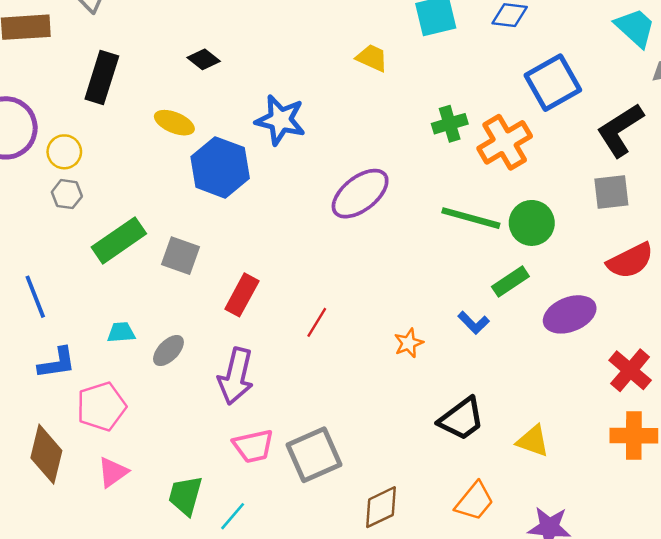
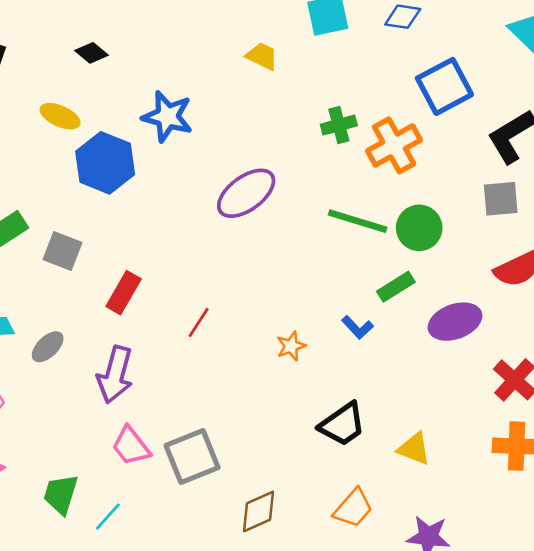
pink trapezoid: (253, 446) -> (131, 446), turned 63

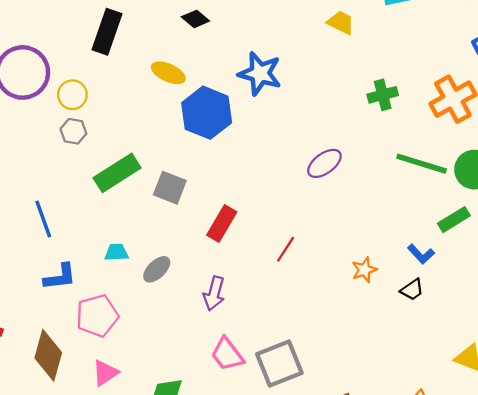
green cross: (339, 125) -> (383, 95), moved
purple ellipse: (246, 193) -> (324, 163), moved, size x0.7
purple arrow: (115, 375) -> (214, 293), size x0.7
black trapezoid: (342, 424) -> (412, 290), moved, size x0.6

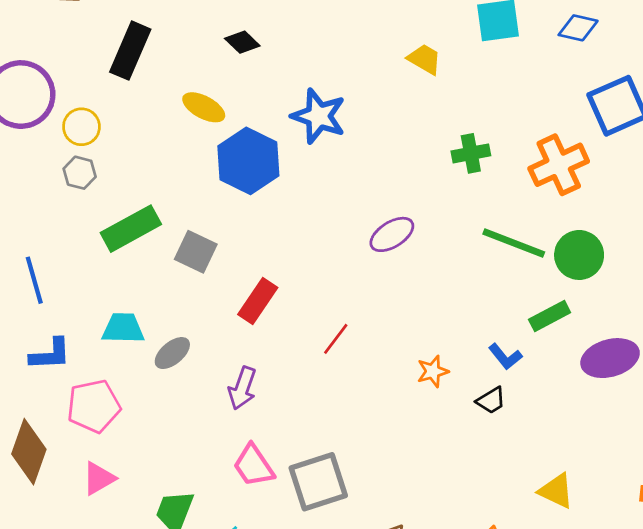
cyan trapezoid: (116, 252) -> (123, 328), size x1.4

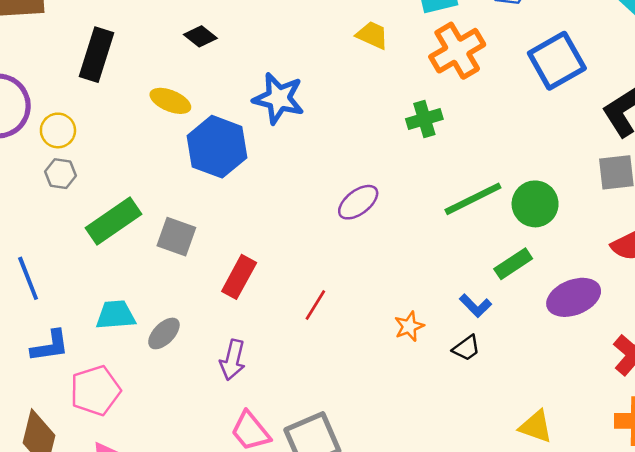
orange cross: (559, 165) -> (457, 51), moved
green line: (514, 243) -> (473, 199), turned -42

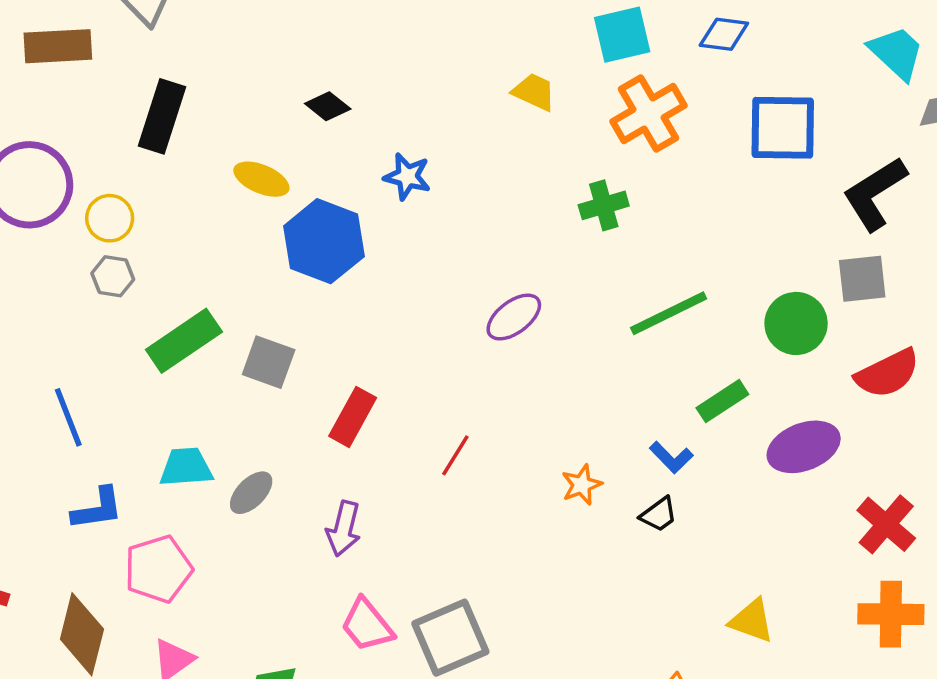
black diamond: (200, 36) -> (328, 106), moved
blue square: (557, 61) -> (783, 128), turned 30
blue star: (279, 98) -> (407, 177), size x0.7
green circle: (535, 204) -> (796, 323), moved

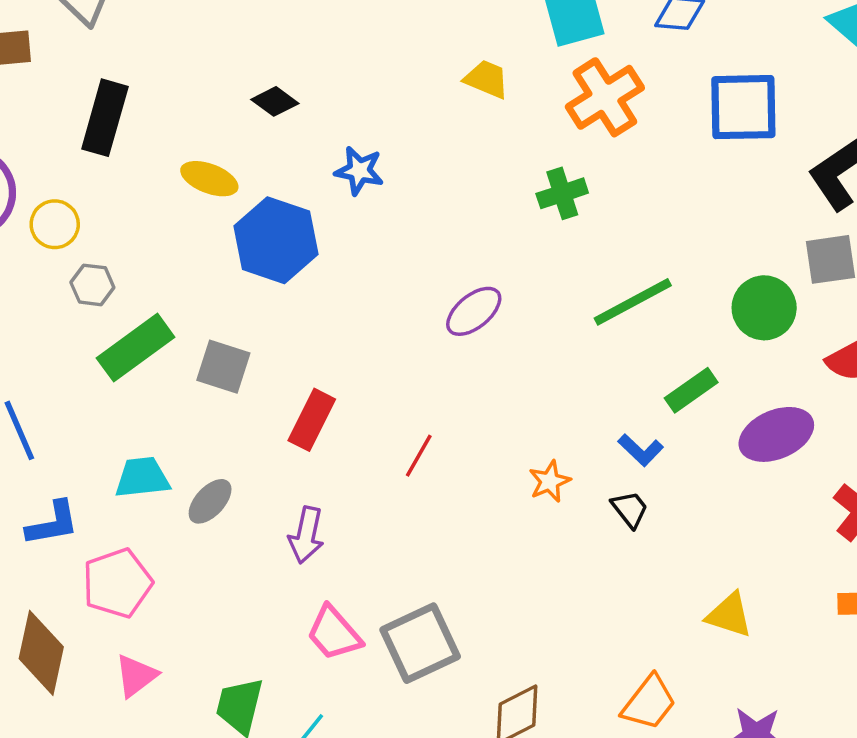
gray hexagon: (113, 276) -> (92, 285), moved
black trapezoid: (659, 514) -> (630, 509), turned -90

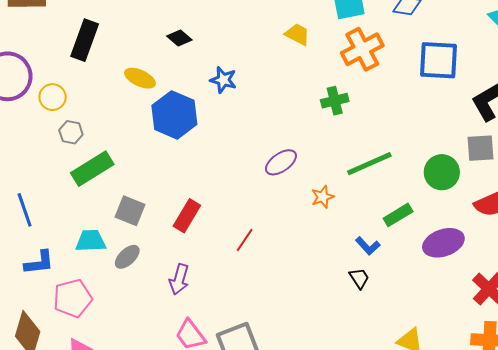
gray square: (223, 367) -> (130, 211), moved
orange star: (550, 481) -> (323, 197), moved

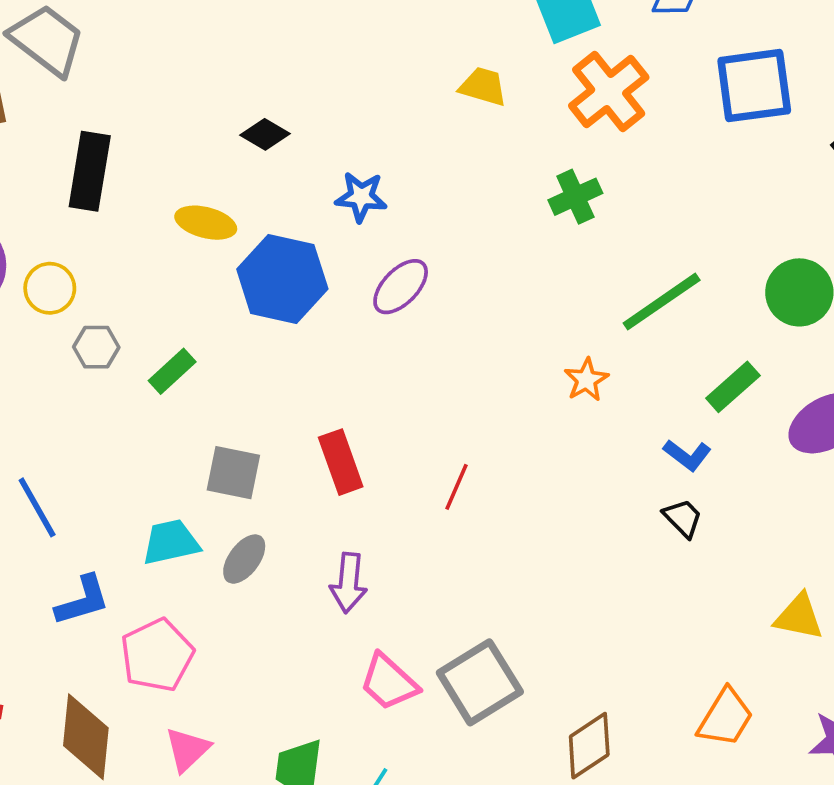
purple ellipse: (281, 162) -> (401, 287), moved
green rectangle: (92, 169) -> (172, 371), moved, size x0.6
red rectangle: (187, 216) -> (341, 462), turned -40

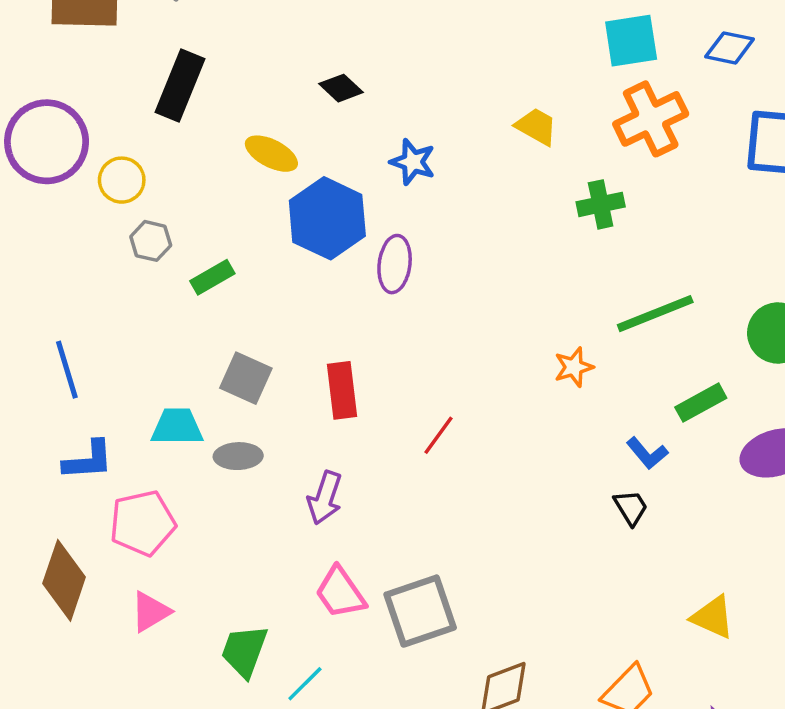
yellow trapezoid: (483, 86) -> (536, 127), moved
purple ellipse: (401, 287) -> (395, 264), moved, turned -50
gray ellipse: (244, 559) -> (238, 456), turned 39

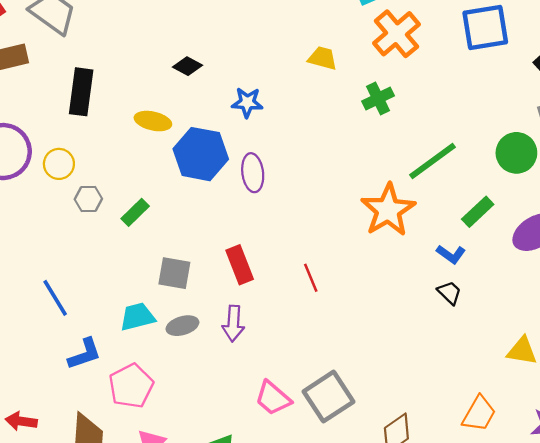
orange star: (574, 367) -> (388, 210), size x2.0
red line: (439, 435) -> (311, 278), turned -44
purple arrow: (325, 498) -> (233, 324), moved

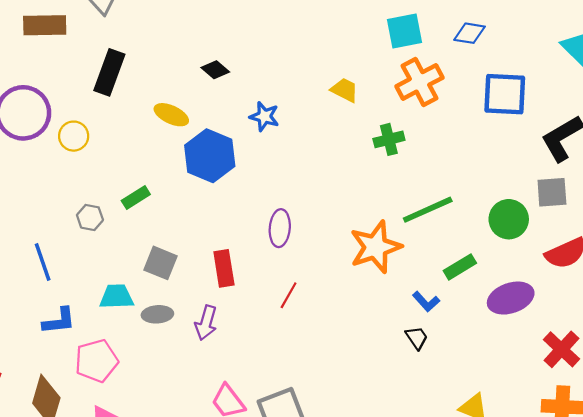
purple ellipse: (253, 173) -> (280, 228), moved
gray hexagon: (88, 199) -> (90, 217), moved
red line: (311, 278) -> (289, 295), turned 40

